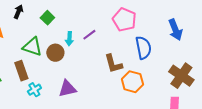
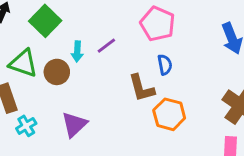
green square: (47, 18) -> (45, 21), size x1.5
blue semicircle: (143, 48) -> (165, 65), moved, size x0.6
purple triangle: (67, 89) -> (74, 124), turned -30

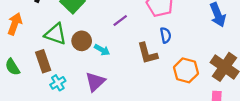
cyan arrow: (77, 52) -> (102, 50), moved, turned -63
orange hexagon: (169, 114) -> (186, 70), moved

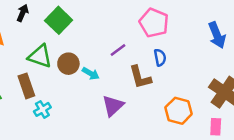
purple line: (120, 20) -> (118, 50), moved
orange hexagon: (186, 70) -> (179, 111), moved
purple triangle: (95, 82) -> (113, 106), moved

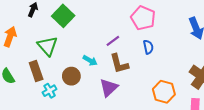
green triangle: (40, 56) -> (47, 46), turned 30
brown circle: (68, 64) -> (71, 76), moved
brown L-shape: (140, 77) -> (119, 64), moved

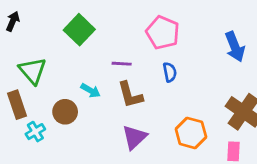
green square: (63, 16) -> (79, 30), moved
purple line: (113, 41) -> (122, 64), turned 40
purple triangle: (109, 88) -> (134, 137), moved

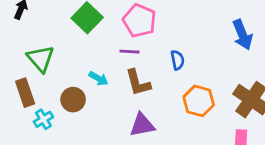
pink pentagon: (163, 33) -> (139, 21), moved
orange hexagon: (191, 133) -> (199, 101), moved
purple triangle: (134, 137) -> (142, 125), turned 32

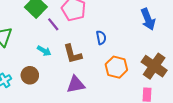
purple line: (130, 52) -> (53, 24), moved, turned 48
brown circle: (73, 100) -> (30, 75), moved

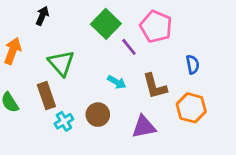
orange hexagon: (116, 67) -> (191, 108), moved
purple triangle: (76, 84) -> (144, 127), moved

